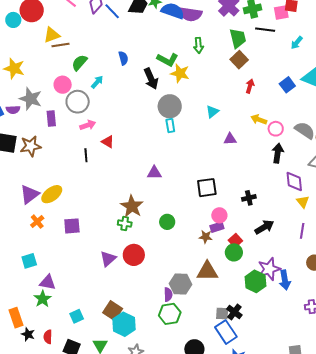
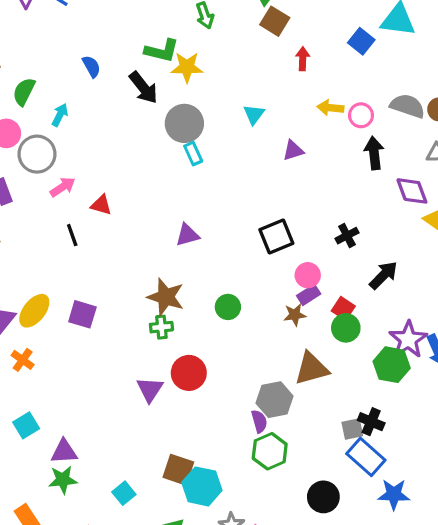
purple square: (72, 226) -> (82, 314), moved, turned 36
green star: (43, 299) -> (63, 480), turned -30

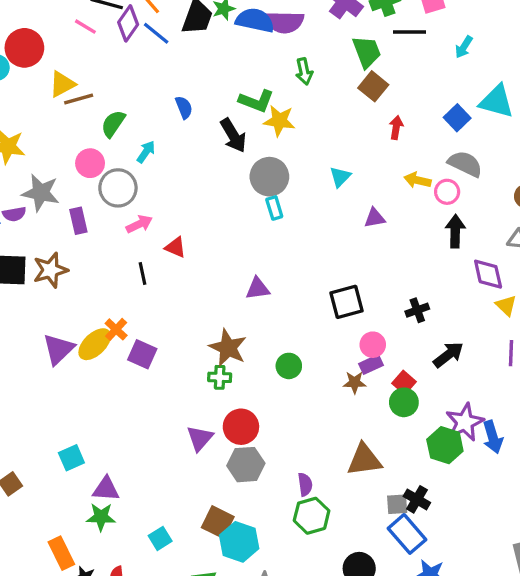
gray semicircle: (407, 106) -> (465, 164), moved
orange cross: (23, 360) -> (116, 329), moved
brown triangle: (312, 368) -> (364, 460), moved
gray hexagon: (275, 400) -> (246, 465), moved

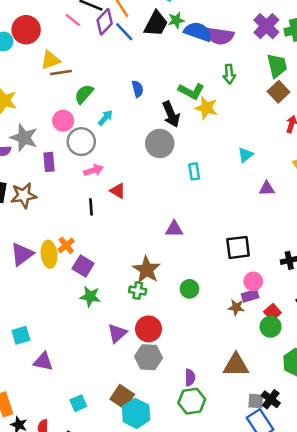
gray circle: (269, 177) -> (160, 143), moved
yellow ellipse: (95, 344) -> (49, 254), turned -60
green star: (101, 517) -> (90, 297), moved

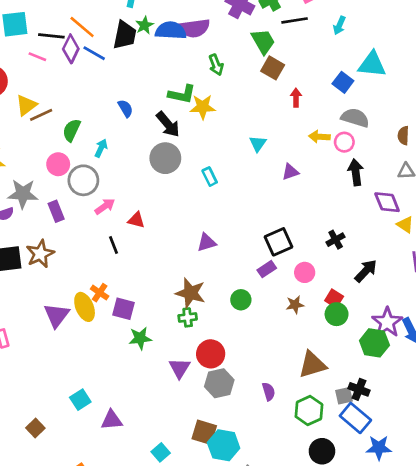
purple rectangle: (250, 296) -> (267, 269), moved
green hexagon: (192, 401) -> (309, 411), moved

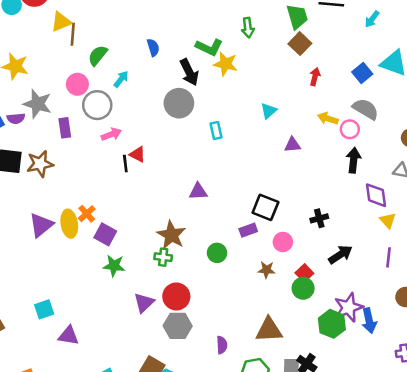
brown line: (41, 115) -> (73, 34), turned -75
black square: (278, 242) -> (265, 207), turned 32
black line: (114, 245) -> (125, 164), moved

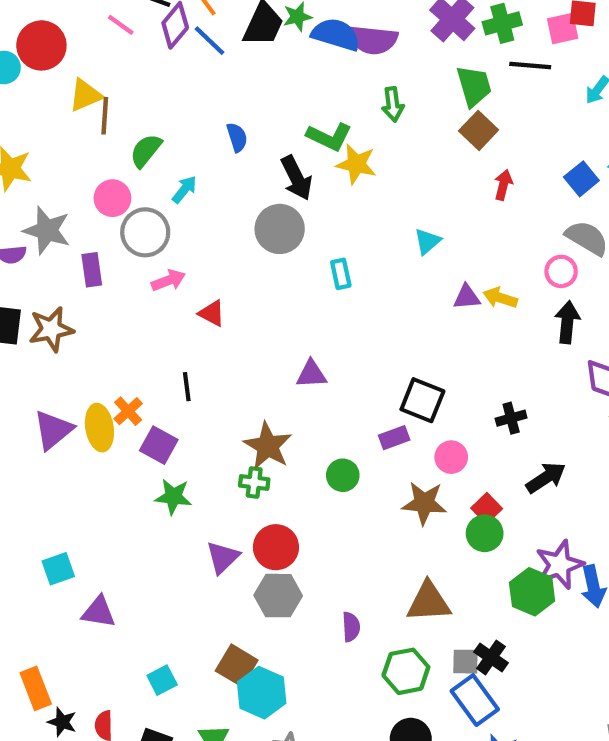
yellow arrow: (328, 118) -> (500, 298), moved
black line: (125, 164) -> (187, 387), moved
brown star: (266, 270) -> (424, 503), size x1.5

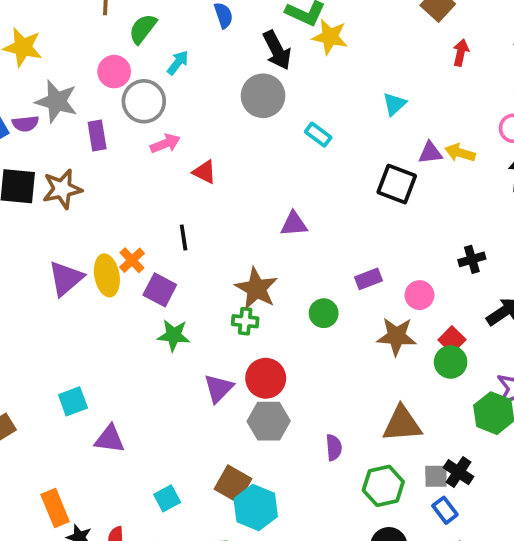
cyan rectangle: (341, 274) -> (318, 135), turned -40
black square: (422, 400) -> (397, 184), moved
blue rectangle: (475, 700) -> (445, 510), size x0.6

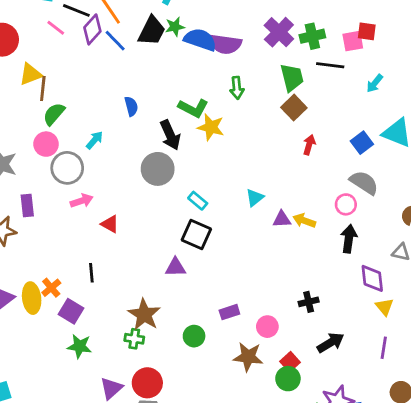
green semicircle: (143, 29) -> (54, 114), moved
cyan triangle: (394, 104) -> (255, 198), moved
purple rectangle: (97, 135) -> (27, 206), moved
black square: (397, 184) -> (196, 234), moved

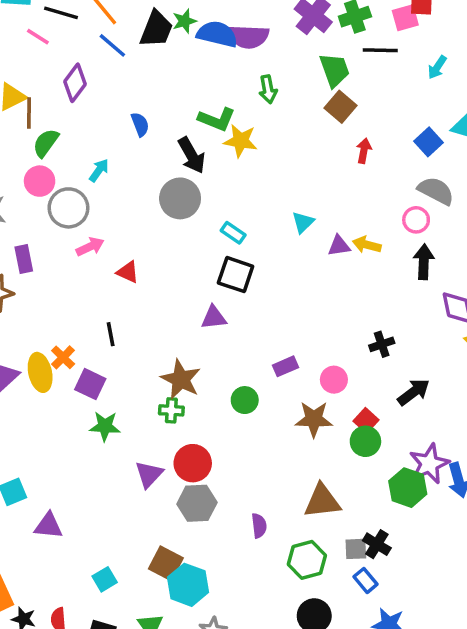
purple diamond: (92, 29) -> (75, 83), moved

